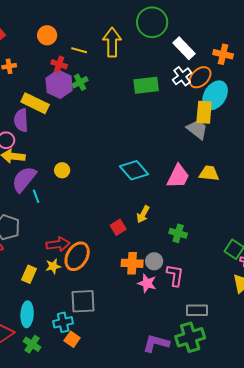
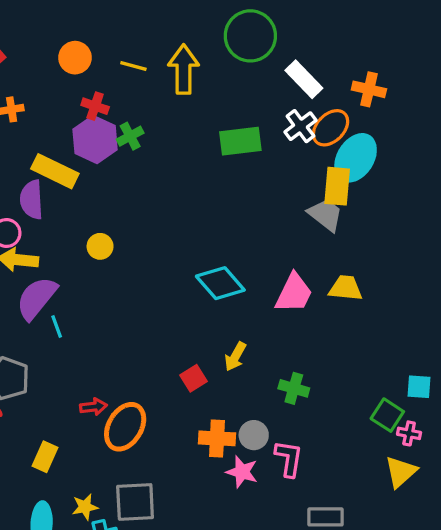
yellow line: (79, 50) -> (133, 66), moved
yellow circle: (62, 170) -> (100, 246), moved
red arrow: (58, 244) -> (93, 407), size x0.7
yellow star: (53, 266) -> (85, 507), moved

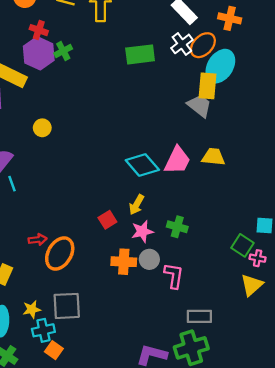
cyan diamond: (220, 283) -> (142, 165), moved
pink star: (242, 472) -> (142, 231), moved, turned -30

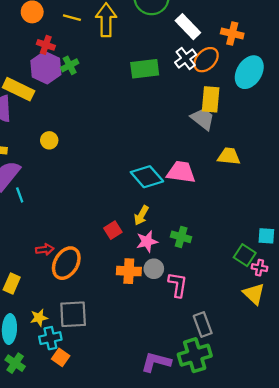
cyan ellipse: (220, 66) -> (249, 72), moved
yellow trapezoid: (213, 157) -> (229, 156), moved
pink trapezoid: (177, 160) -> (181, 172), turned -108
yellow triangle: (252, 285) -> (254, 294), turned -35
gray rectangle: (199, 316) -> (203, 324), turned 70

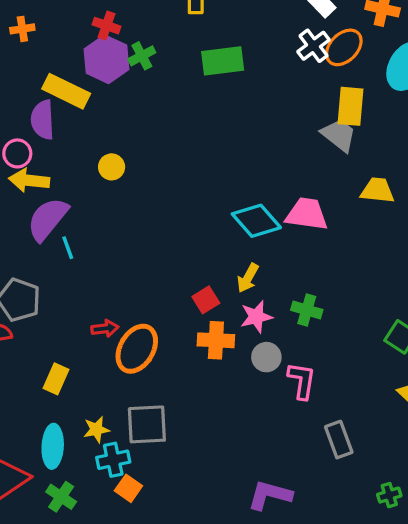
green rectangle: (145, 69) -> (223, 61), moved
orange cross: (129, 271) -> (216, 340), moved
green cross: (195, 355) -> (389, 495), moved, size x0.5

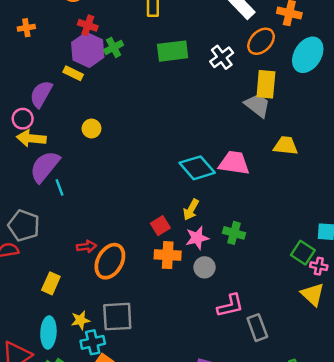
white cross: (314, 46) -> (222, 57), moved
yellow rectangle: (66, 91) -> (73, 73), moved, size x0.6
purple semicircle: (43, 120) -> (41, 94), turned 32
pink L-shape: (302, 381) -> (230, 305), moved, turned 68

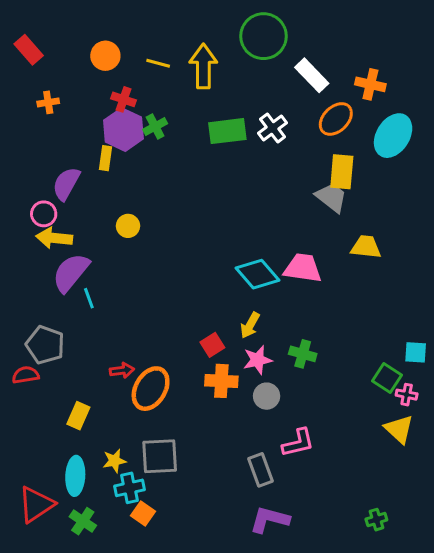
white cross: (222, 57) -> (273, 128), moved
yellow rectangle: (73, 73) -> (105, 158), turned 72
gray rectangle: (257, 328) -> (261, 470), moved

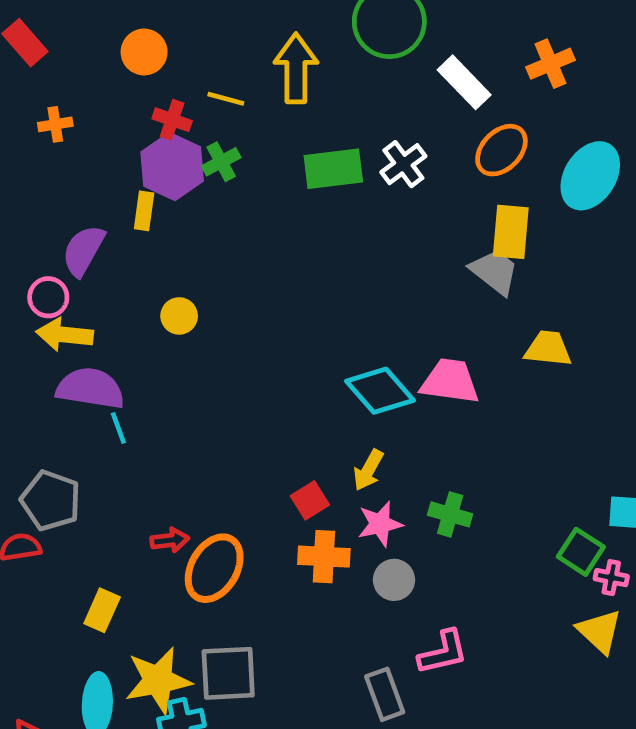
yellow line: (158, 63) -> (226, 99), moved
orange cross: (370, 84) -> (551, 64), moved, turned -36
purple semicircle: (71, 273) -> (90, 388), turned 60
yellow star: (114, 461) -> (158, 680), size x1.8

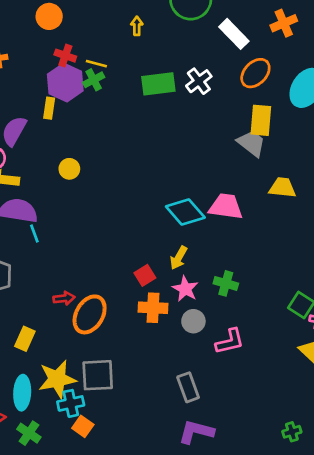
yellow arrow: (296, 68) -> (137, 26), size x0.5
yellow line: (226, 99) -> (96, 64), moved
pink star: (380, 524) -> (185, 289), turned -30
pink L-shape: (443, 652) -> (230, 341), moved

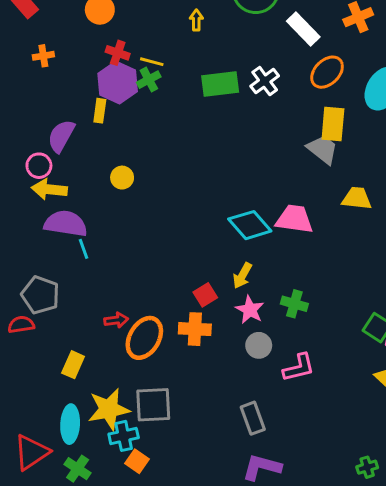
orange cross: (153, 308) -> (195, 329), moved

